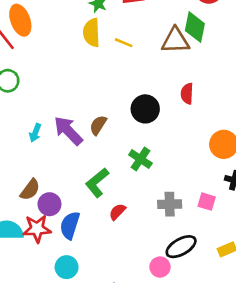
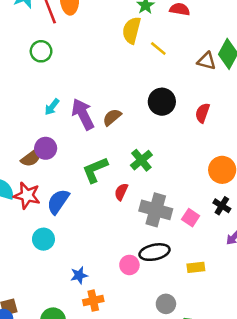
brown triangle: (175, 41) -> (207, 61), size x0.7
black circle: (145, 109) -> (162, 102), moved
purple circle: (49, 204) -> (46, 148), moved
gray cross: (170, 204) -> (156, 210), size x1.4
red semicircle: (117, 212) -> (121, 192), moved, turned -36

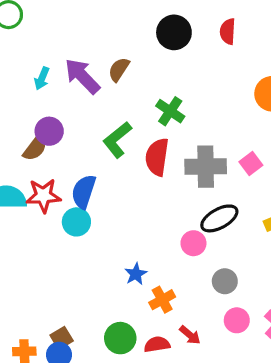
red semicircle: (121, 192) -> (157, 157), size x1.6
pink square: (191, 218) -> (251, 164), turned 36
cyan circle: (43, 239) -> (76, 222), moved
gray circle: (166, 304) -> (225, 281), moved

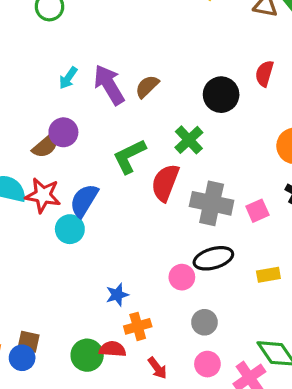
black circle: (174, 32) -> (221, 95), moved
brown square: (62, 338) -> (28, 342), turned 30
red semicircle: (157, 344) -> (112, 349), moved

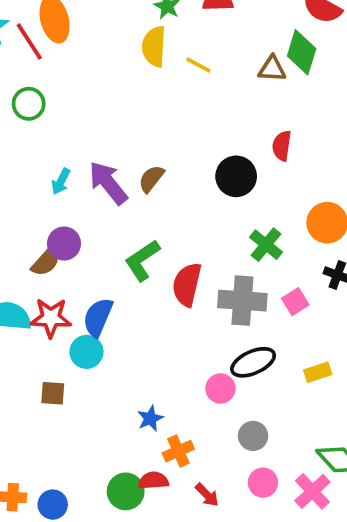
green cross: (189, 140) -> (266, 245), moved
brown square: (28, 342) -> (53, 393), moved

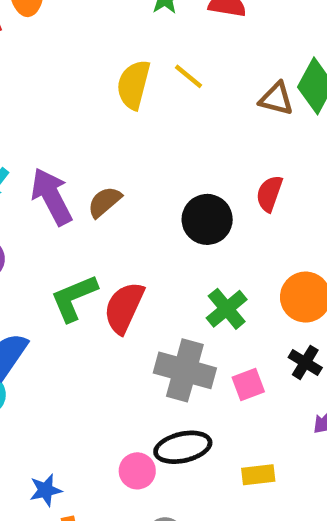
yellow semicircle: (154, 46) -> (134, 85), moved
red semicircle: (187, 284) -> (124, 308), moved

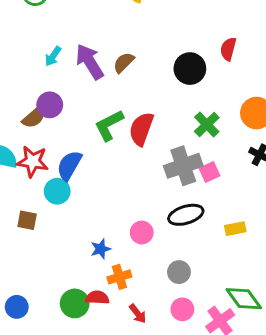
gray cross: (185, 370) -> (183, 166), turned -30
pink square: (248, 384) -> (209, 172), moved
pink circle: (137, 471) -> (142, 233), moved

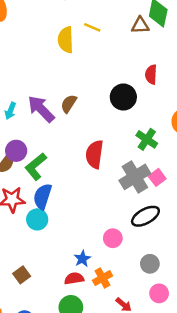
green L-shape: (109, 125) -> (36, 167), moved
brown square: (27, 220) -> (22, 275), moved, turned -35
red semicircle: (97, 298) -> (74, 278), moved

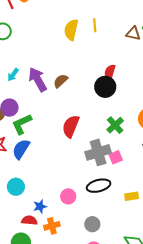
yellow line: (92, 27) -> (95, 25), turned 48
red semicircle: (151, 74) -> (110, 72), moved
cyan circle: (37, 219) -> (16, 187), moved

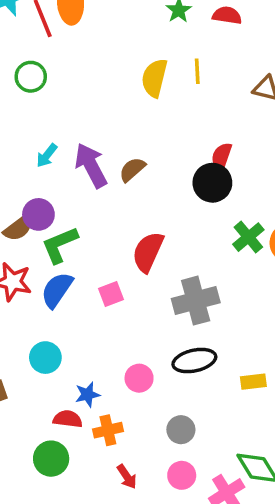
green cross: (115, 125) -> (248, 237), moved
pink square: (116, 157) -> (111, 294), moved

